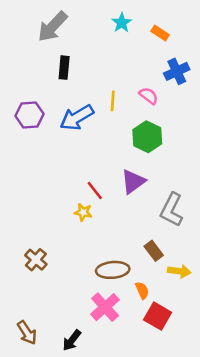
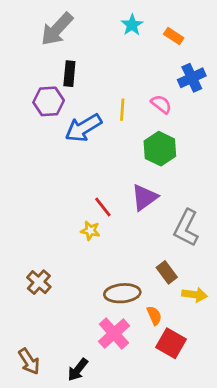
purple hexagon: (29, 115) -> (49, 101), moved

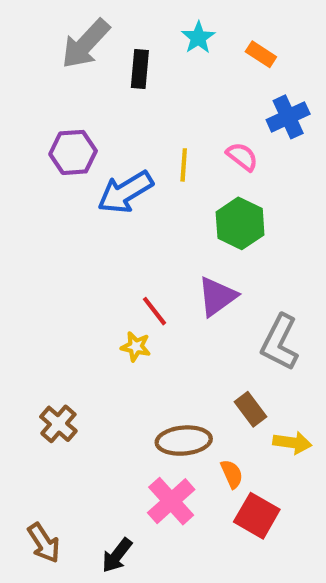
black rectangle: (69, 74) -> (140, 69), moved

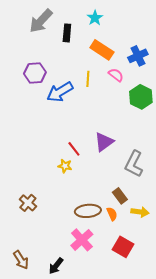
orange rectangle: (261, 54) -> (102, 50), moved, size x1.6
green hexagon: (240, 223) -> (141, 97), moved
orange semicircle: (232, 474) -> (112, 214), moved

